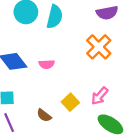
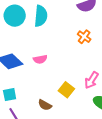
orange cross: (99, 47) -> (84, 37), size x0.6

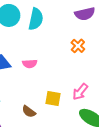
yellow square: (66, 90) -> (53, 98), turned -35

